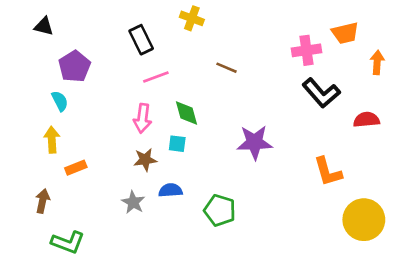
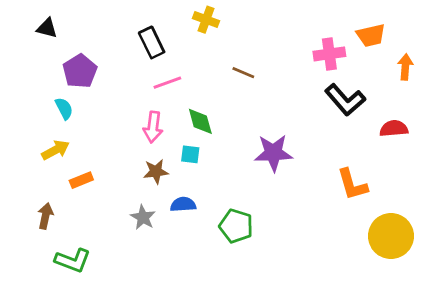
yellow arrow: (52, 140) -> (56, 150), turned 65

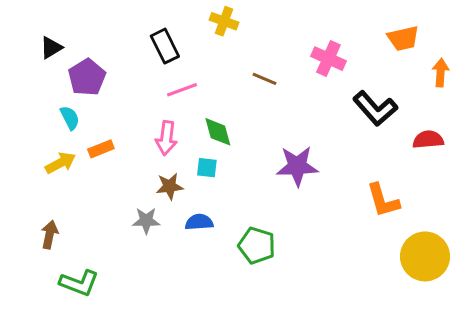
black triangle: (47, 28) -> (51, 48), moved, turned -45
pink cross: (329, 54) -> (328, 59), moved, turned 32
orange rectangle: (81, 180) -> (101, 149), moved
gray star: (143, 217) -> (146, 221), moved, turned -30

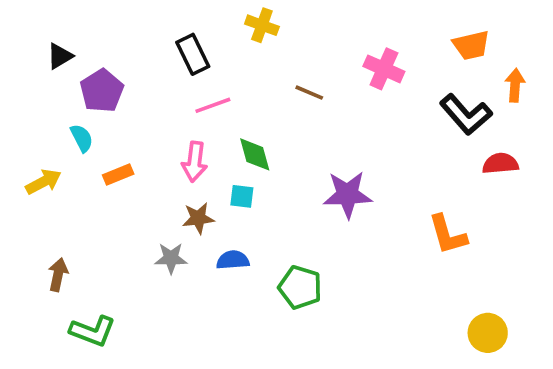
black L-shape: (375, 108) -> (466, 114), moved
yellow arrow: (60, 163) -> (43, 182), moved
yellow circle: (425, 256) -> (488, 333), moved, size x0.7

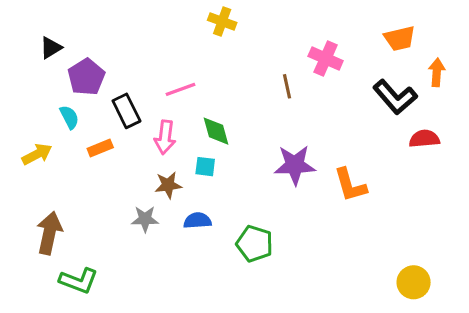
black rectangle: (193, 54) -> (126, 111), moved
brown line: (309, 93) -> (287, 86), moved, turned 55
orange L-shape: (448, 235) -> (350, 185), moved
brown arrow: (58, 275) -> (49, 233), size x1.5

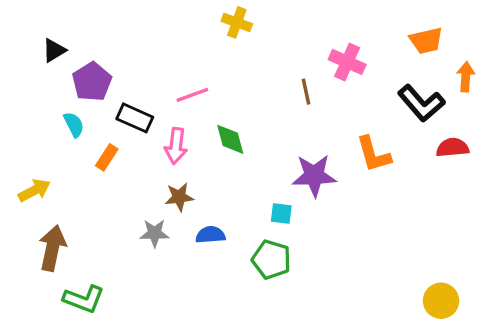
black rectangle: (126, 111) -> (135, 118), turned -40
orange rectangle: (100, 148) -> (107, 157), turned -35
yellow arrow: (37, 154) -> (34, 190), moved
cyan square: (205, 167) -> (281, 213), moved
orange L-shape: (350, 185) -> (373, 154), moved

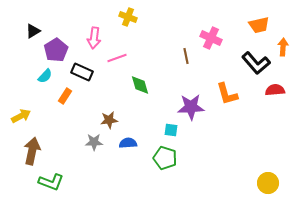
yellow cross: (237, 22) -> (128, 17), moved
cyan semicircle: (74, 125) -> (45, 76), turned 70
pink arrow: (176, 146) -> (94, 38), moved

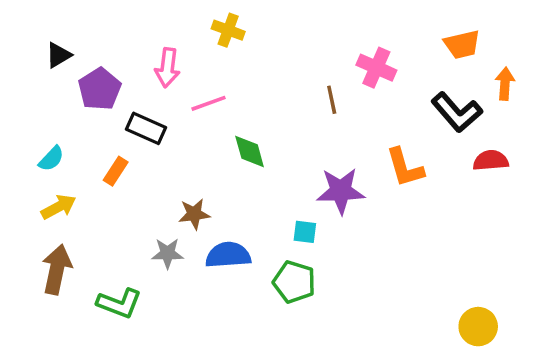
cyan semicircle: (45, 76) -> (51, 159), moved
yellow arrow: (21, 116) -> (58, 207), moved
blue semicircle: (128, 143) -> (228, 255), size x1.4
green L-shape: (51, 182) -> (119, 303), moved

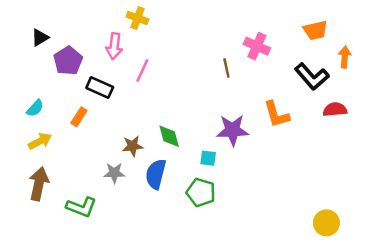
yellow cross: (228, 30) -> (137, 18), moved
pink line: (208, 103) -> (142, 70), turned -45
green diamond: (250, 152) -> (169, 136), moved
blue semicircle: (228, 255) -> (156, 174), turned -72

